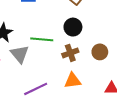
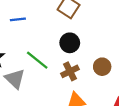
green line: (42, 39) -> (37, 60), turned 40

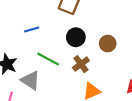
blue line: (18, 19) -> (32, 29), moved
brown circle: (102, 67) -> (108, 44), moved

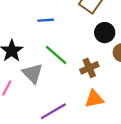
black circle: (76, 37) -> (105, 33), moved

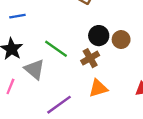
blue line: (46, 20) -> (17, 16), moved
black circle: (105, 33) -> (99, 36), moved

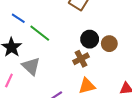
blue line: (17, 16) -> (18, 18), turned 40
green line: (56, 49) -> (40, 33), moved

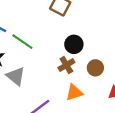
brown circle: (109, 44) -> (95, 68), moved

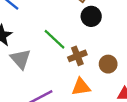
green line: (22, 42) -> (55, 39), moved
black circle: (74, 44) -> (91, 16), moved

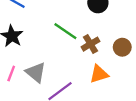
gray triangle: (21, 59) -> (36, 72), moved

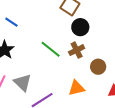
brown cross: (90, 44) -> (77, 50), moved

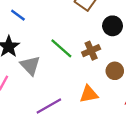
black circle: (80, 27) -> (113, 26), moved
gray triangle: (23, 82) -> (30, 65), moved

